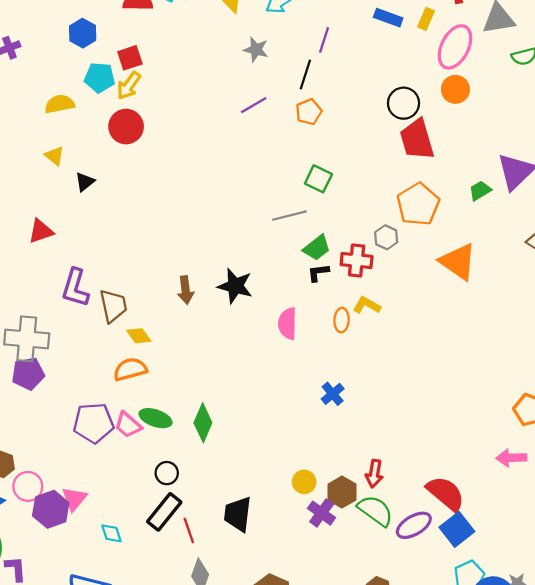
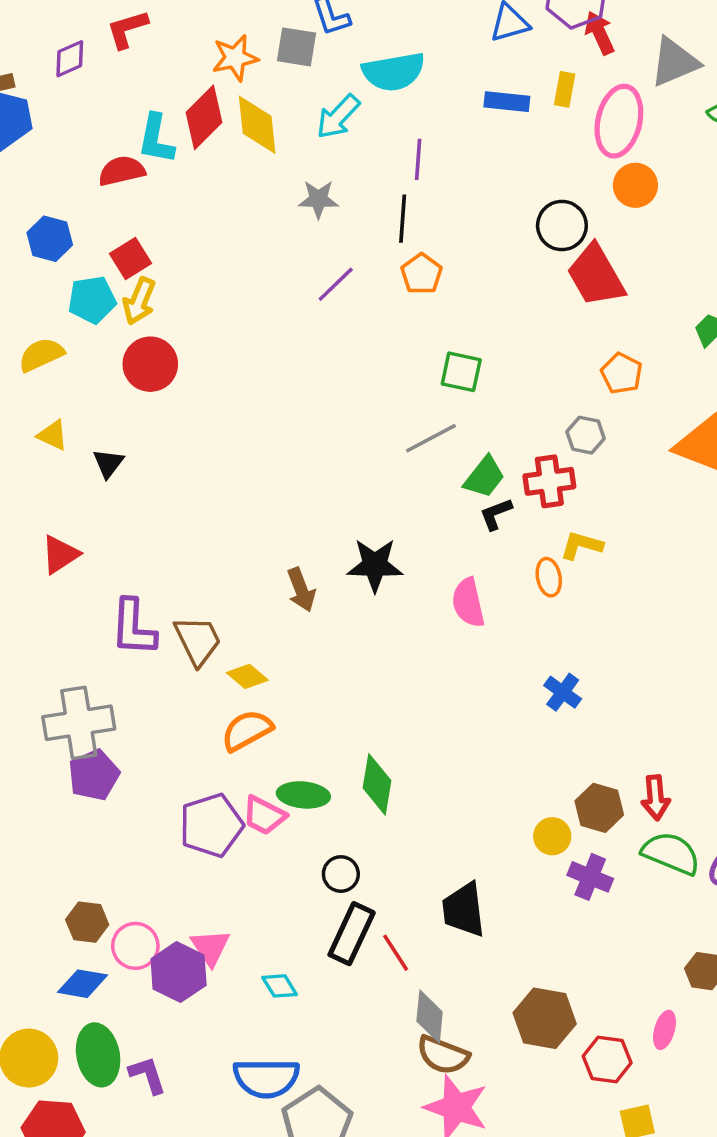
orange pentagon: (418, 204) -> (622, 373), size x0.6
brown hexagon: (342, 492) -> (599, 808), moved

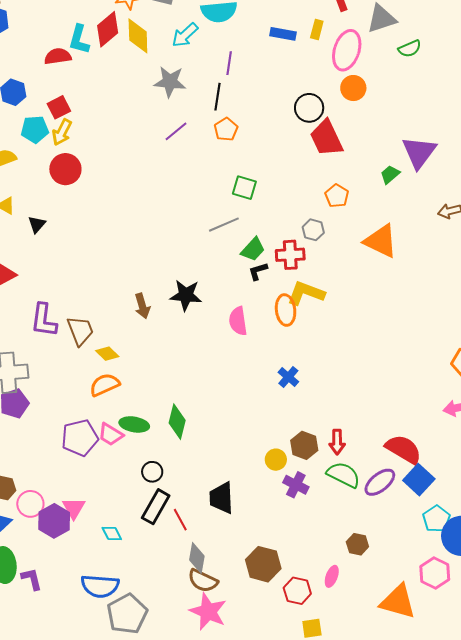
gray star: (318, 199) -> (170, 82), size x1.4
yellow L-shape: (581, 545) -> (306, 293), size x1.5
orange ellipse: (549, 577) -> (286, 310), size x1.4

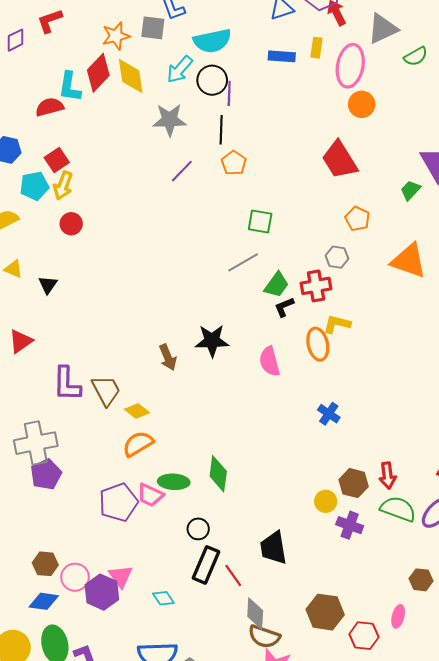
black circle: (309, 108) -> (212, 80), moved
red circle: (65, 169) -> (71, 224), size x0.7
yellow L-shape: (306, 293) -> (337, 324), size x0.7

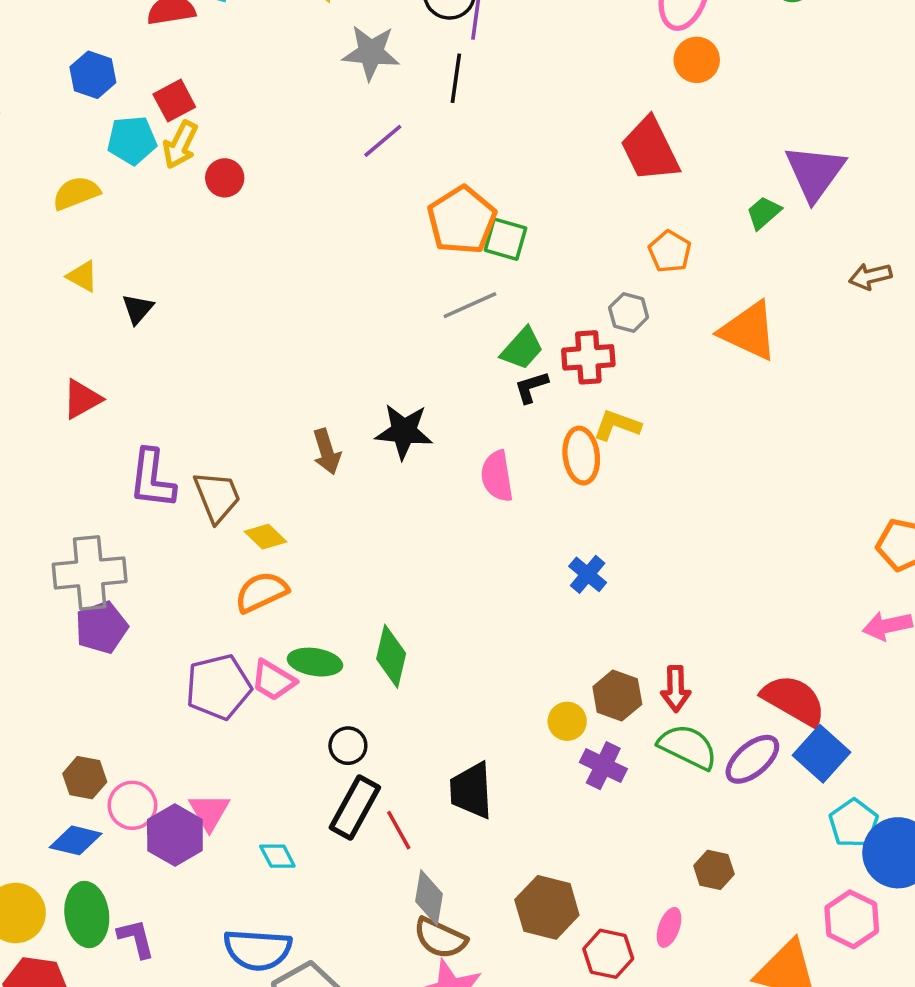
orange pentagon: (234, 163) -> (462, 220), moved, size x1.6
red circle: (71, 224) -> (225, 178), moved

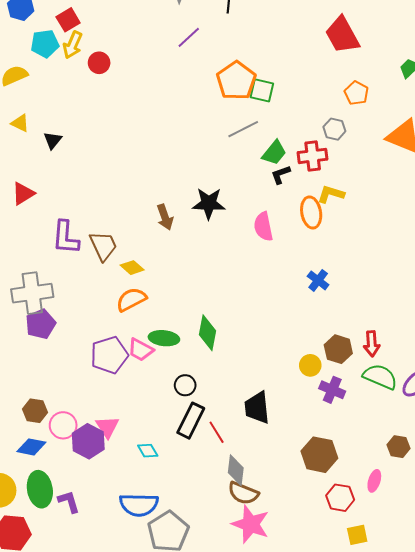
brown hexagon: (547, 907) -> (319, 455), moved

